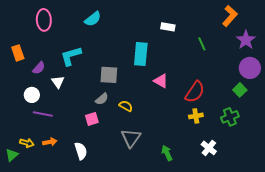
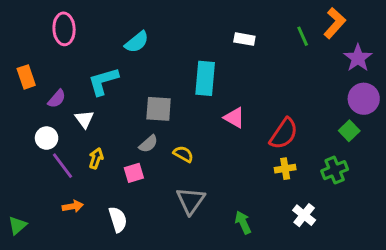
cyan semicircle: (93, 19) -> (137, 42), moved
green line: (202, 44) -> (303, 36), moved
purple line: (43, 114) -> (63, 166), turned 42
yellow arrow: (27, 143) -> (96, 158), moved, turned -88

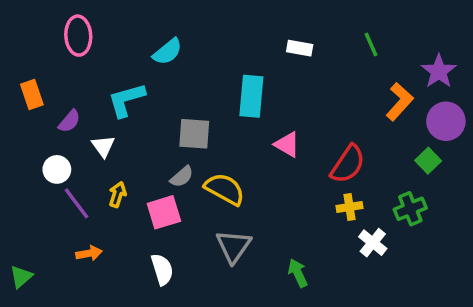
orange L-shape: (335, 23) -> (400, 102), moved
yellow semicircle: (183, 154) -> (225, 189), size x1.6
pink square: (134, 173) -> (164, 212), size x1.4
white cross: (304, 215) -> (373, 243), moved
white semicircle: (118, 219) -> (162, 269), moved

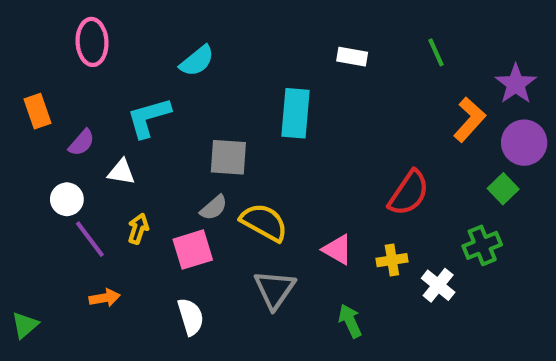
pink triangle: (287, 144) -> (337, 250), moved
white triangle: (103, 146) -> (121, 172), turned -45
yellow cross: (350, 207) -> (392, 260), moved

